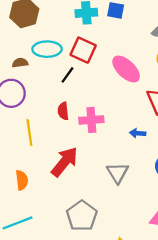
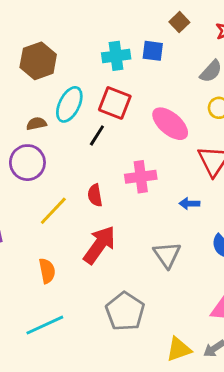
cyan ellipse: (47, 49) -> (69, 104), turned -60
red semicircle: (63, 111) -> (95, 195), moved
pink cross: (91, 120) -> (141, 177), moved
yellow line: (29, 133) -> (53, 211), turned 55

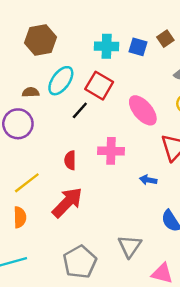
brown square: (179, 22) -> (165, 39), moved
yellow line: (53, 211) -> (27, 183), moved
gray triangle: (167, 255) -> (130, 246), moved

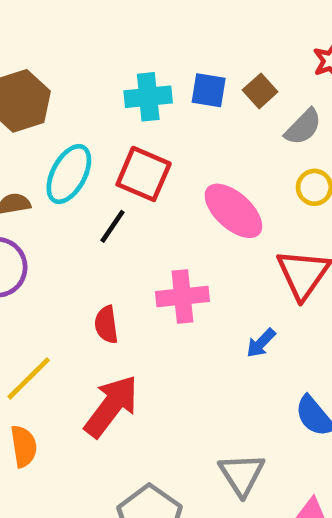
brown square: (165, 39) -> (260, 91), moved
blue arrow: (148, 180) -> (261, 343), turned -49

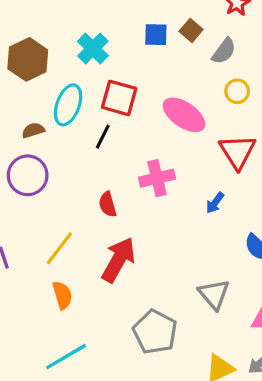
cyan cross: (148, 97) -> (93, 48), moved, turned -32

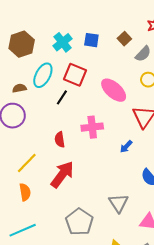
blue square: (156, 35) -> (91, 40), moved

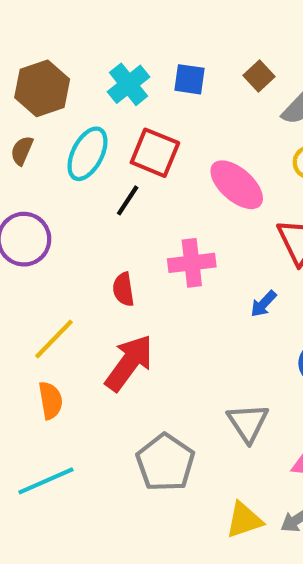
brown semicircle: (19, 88) -> (22, 151), moved, turned -56

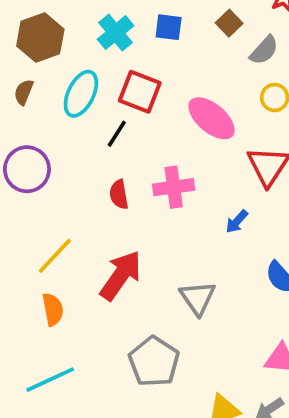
red semicircle: (123, 289) -> (119, 194), moved
gray triangle: (248, 423) -> (198, 298), moved

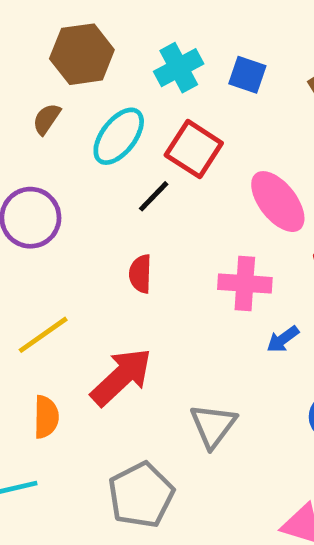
pink cross: (174, 187) -> (245, 283), moved
orange semicircle: (53, 309) -> (46, 417), moved

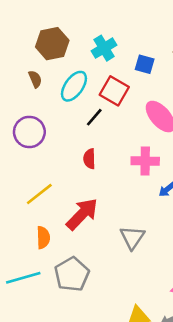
blue square: (247, 75) -> (145, 64), moved
brown semicircle: (47, 119) -> (35, 79), turned 126
gray pentagon: (141, 495) -> (72, 274), moved

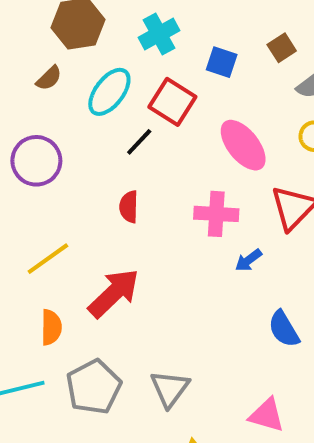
brown semicircle: (35, 79) -> (49, 78), turned 66
gray triangle: (132, 237) -> (170, 389), moved

